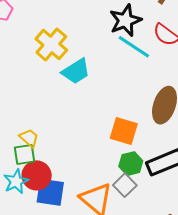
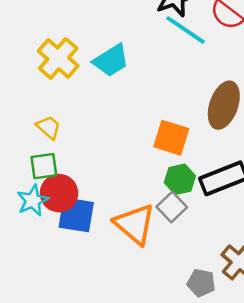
yellow cross: (51, 45) -> (58, 58), moved
yellow trapezoid: (29, 138) -> (48, 127), moved

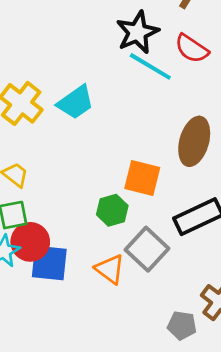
green hexagon: (180, 179) -> (112, 210), moved
gray square: (172, 207) -> (147, 249), size x1.4
orange triangle: (135, 224) -> (110, 269), size x0.7

